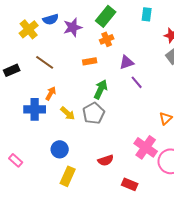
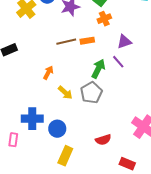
brown line: (45, 62) -> (66, 42), moved, turned -48
purple line: (137, 82) -> (118, 62), moved
blue cross: (35, 109) -> (32, 119), moved
pink rectangle: (16, 160) -> (13, 140), turned 56

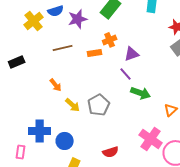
orange cross: (104, 19) -> (110, 40), moved
brown line: (66, 42) -> (63, 48), moved
green arrow: (98, 69) -> (141, 93), moved, turned 84
orange arrow: (48, 73) -> (56, 85), turned 112

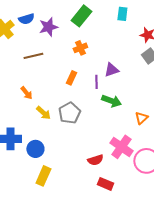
orange rectangle: (95, 53) -> (71, 78), moved, turned -56
purple triangle: (132, 54) -> (111, 70), moved
purple line: (126, 74) -> (96, 82), turned 40
red semicircle: (111, 152) -> (95, 160), moved

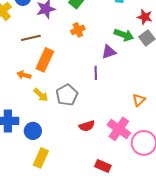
orange rectangle: (71, 78) -> (45, 60), moved, size x1.6
purple line: (96, 82) -> (96, 73), moved
orange arrow: (26, 93) -> (24, 75), turned 144
green arrow: (111, 101) -> (124, 35), moved
red semicircle: (95, 160) -> (87, 126), moved

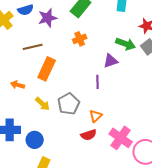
orange arrow: (24, 75) -> (18, 85), moved
orange triangle: (139, 100) -> (96, 116), moved

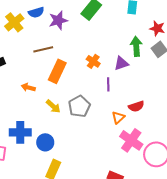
orange cross: (80, 39) -> (93, 61), moved, turned -32
green arrow: (126, 44) -> (136, 46), turned -114
orange triangle: (96, 116) -> (118, 117), moved
red semicircle: (89, 135) -> (136, 106), moved

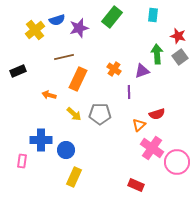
gray pentagon: (79, 106) -> (100, 114), turned 30

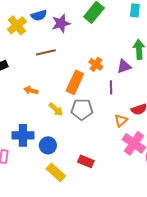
orange rectangle: (78, 79) -> (75, 82), moved
yellow rectangle: (74, 177) -> (56, 172), turned -72
red rectangle: (136, 185) -> (86, 161), moved

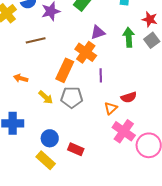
orange cross: (96, 64) -> (86, 52), size x1.5
purple triangle: (124, 66) -> (98, 32), moved
blue circle: (48, 145) -> (50, 138), moved

